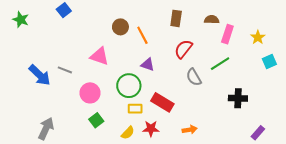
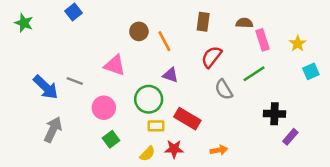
pink rectangle: (227, 34) -> (262, 40), turned -36
gray arrow: (46, 129) -> (53, 130), moved
purple rectangle: (258, 133) -> (290, 137), moved

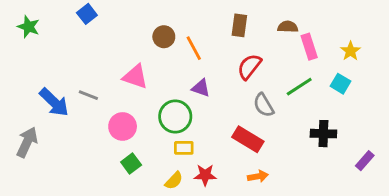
cyan square: (311, 71) -> (341, 84), moved, turned -35
red rectangle: (187, 119) -> (248, 139), moved
gray arrow: (53, 130) -> (27, 142), moved
purple rectangle: (290, 137) -> (365, 161), moved

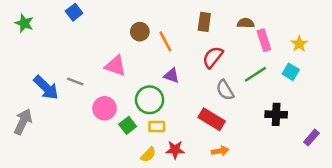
green square: (131, 164) -> (128, 125), moved

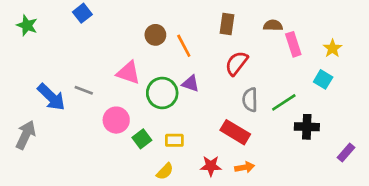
green line: (255, 74) -> (284, 102), moved
gray semicircle: (225, 90) -> (250, 100), turned 30
green circle: (150, 100) -> (162, 93), moved
red star: (175, 150) -> (211, 166), moved

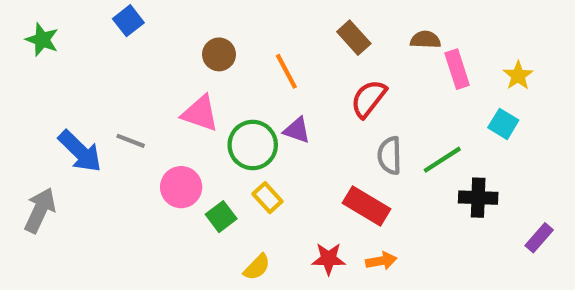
brown rectangle: (227, 24) -> (354, 38), turned -50
brown circle: (155, 35) -> (219, 54), moved
yellow rectangle: (174, 140) -> (267, 198), moved, turned 48

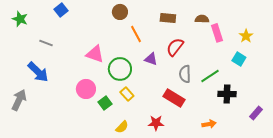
brown rectangle: (354, 38) -> (168, 18), turned -42
brown circle: (219, 54) -> (120, 12), moved
purple triangle: (297, 130) -> (151, 59), moved
gray line: (131, 141) -> (46, 43), moved
orange arrow: (381, 261) -> (209, 124), moved

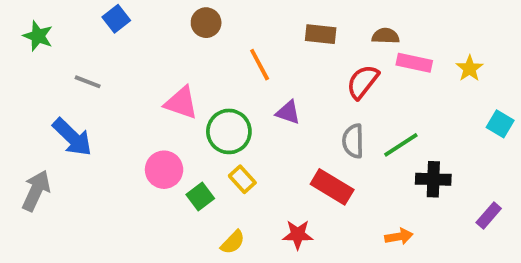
brown circle: (120, 12) -> (206, 23), moved
pink rectangle: (217, 33) -> (414, 63), turned -60
red semicircle: (175, 47) -> (363, 82), moved
cyan square: (239, 59) -> (500, 124), moved

